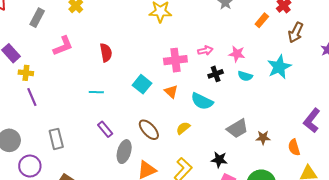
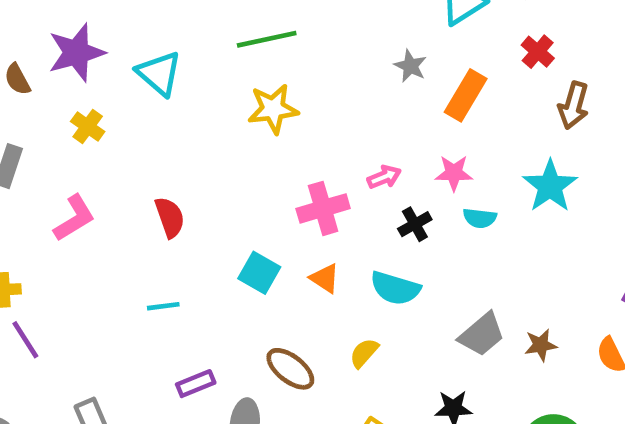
orange rectangle: (262, 20) -> (466, 95), moved, size x1.5
purple rectangle: (105, 129) -> (196, 384), turned -63

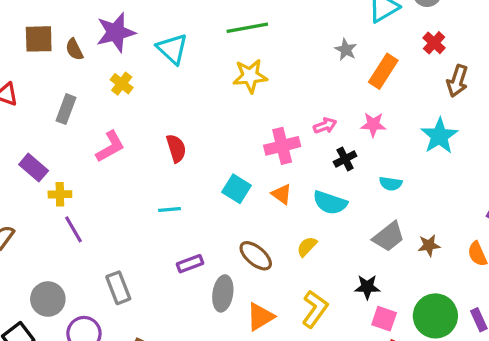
cyan semicircle: (480, 218) -> (391, 184), moved

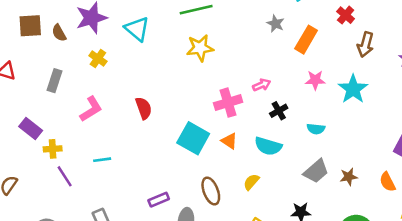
pink star: (373, 125) -> (315, 80), moved
cyan square: (237, 189) -> (193, 138), size x1.4
cyan line: (170, 210) -> (102, 160), moved
brown ellipse: (256, 256) -> (211, 191), turned 32

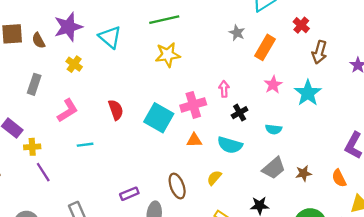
pink star: (315, 80) -> (273, 85), turned -30
pink arrow: (262, 85) -> (224, 89), turned -70
cyan square: (193, 138) -> (159, 118), moved
orange triangle: (229, 141) -> (194, 140), turned -35
cyan line: (102, 160) -> (85, 145), moved

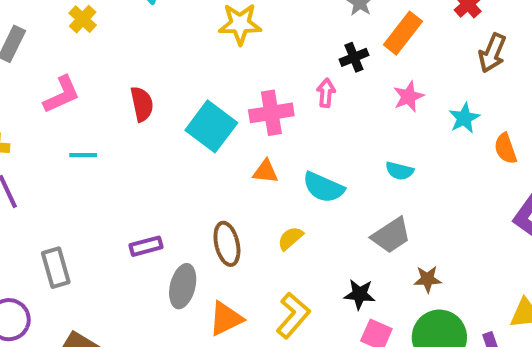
cyan star: (308, 93) -> (464, 118), size x0.7
black cross: (240, 113) -> (354, 57), moved
brown star: (303, 173) -> (428, 279), moved
orange semicircle: (339, 178) -> (505, 148), moved

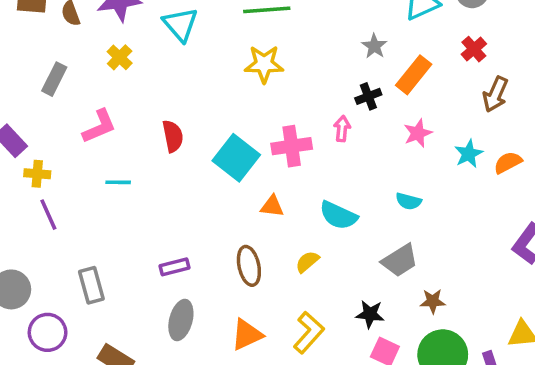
orange semicircle: (505, 148) -> (508, 162), moved, turned 80
orange triangle: (265, 172) -> (272, 206), moved
gray ellipse: (183, 286) -> (181, 320), moved

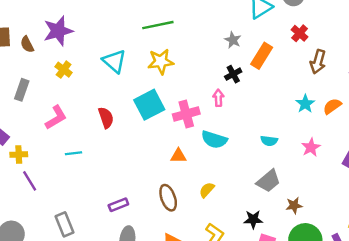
cyan triangle: (180, 24) -> (114, 61), moved
pink star: (418, 133) -> (311, 147), moved
cyan square: (236, 158) -> (149, 105), moved, turned 32
cyan semicircle: (338, 215) -> (214, 140), moved

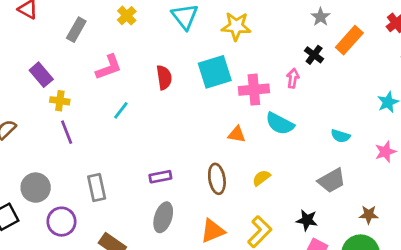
black cross: (233, 74) -> (314, 55), turned -35
cyan line: (73, 153) -> (121, 110), turned -56
brown star: (294, 205) -> (369, 215), moved

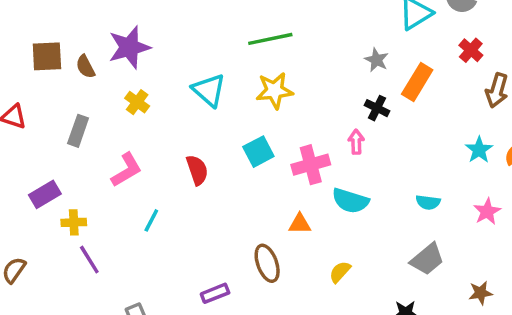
cyan square: (215, 72) -> (258, 152), size x0.7
purple rectangle: (41, 75) -> (45, 194), turned -70
brown ellipse: (217, 179) -> (267, 263), moved

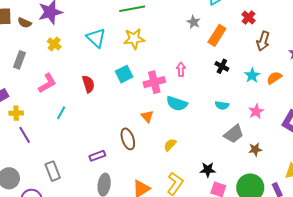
brown semicircle: (85, 67) -> (25, 23), turned -40
black cross: (377, 108) -> (222, 66), moved
orange triangle: (300, 224) -> (147, 116), turned 48
gray trapezoid: (427, 259) -> (234, 134), moved
brown star: (481, 293) -> (255, 149), moved

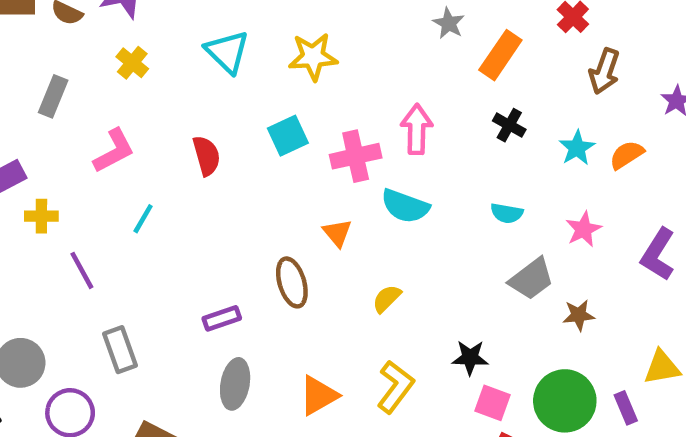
pink arrow: (181, 69) -> (417, 129), size x1.5
purple line: (25, 135) -> (82, 270), moved

